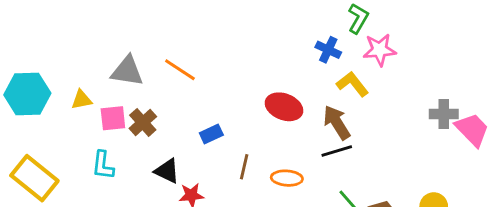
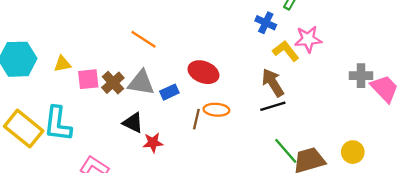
pink star: (380, 50) -> (308, 39), moved
gray triangle: (127, 71) -> (141, 83), moved
red ellipse: (284, 107) -> (203, 72), moved
cyan L-shape: (103, 165) -> (58, 124), moved, size x1.5
orange ellipse: (287, 178) -> (216, 110), moved

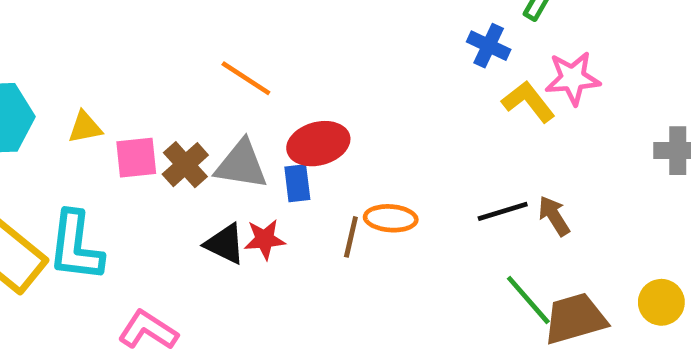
red ellipse: (203, 72) -> (318, 144), moved, turned -36
brown arrow: (273, 83) -> (554, 216), moved, size x0.7
blue rectangle: (169, 92) -> (297, 183), turned -72
red star: (153, 143) -> (265, 239), moved

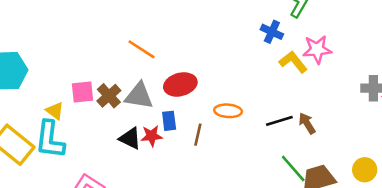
yellow triangle: (85, 127) -> (55, 111), moved, turned 48
blue rectangle: (297, 183) -> (169, 121), moved
orange ellipse: (391, 218) -> (228, 111), moved

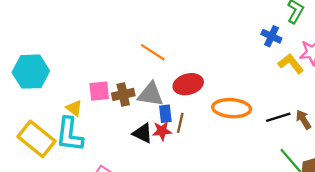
brown cross: (109, 96) -> (123, 94), turned 30
orange ellipse: (228, 111) -> (232, 108), size x1.5
blue rectangle: (169, 121) -> (165, 114), moved
brown line: (198, 135) -> (180, 123), moved

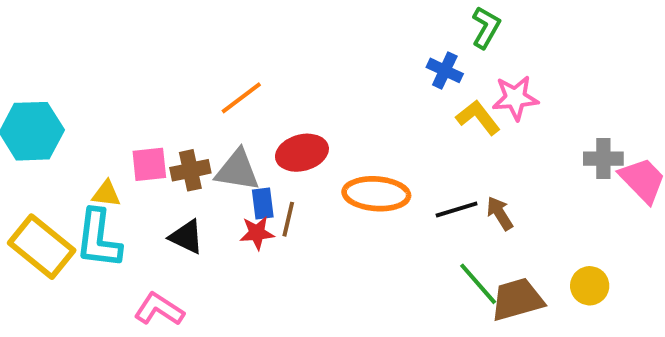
orange line: (153, 52) -> (241, 98), turned -70
yellow triangle: (74, 108) -> (106, 194), turned -30
black triangle: (143, 133) -> (186, 237), moved

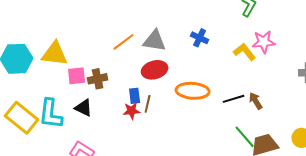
blue cross: (445, 70) -> (200, 38), moved
gray triangle: (237, 170) -> (155, 41), moved
yellow triangle: (106, 194) -> (55, 54), moved, size x1.8
black triangle: (186, 237) -> (84, 108), moved

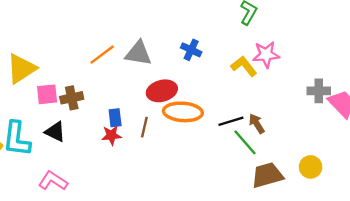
yellow triangle: (55, 54) -> (21, 69), turned -40
red ellipse: (155, 70) -> (162, 91), moved
brown line: (148, 104) -> (144, 127), moved
green line: (245, 137) -> (245, 142), moved

